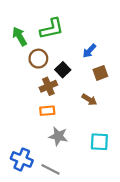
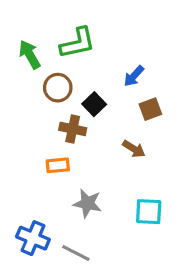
brown cross: (48, 86) -> (73, 129), turned 35
orange rectangle: (47, 111) -> (58, 165), moved

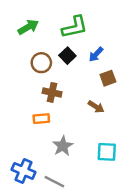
green L-shape: (78, 43) -> (75, 27), moved
green arrow: (30, 55) -> (28, 27), moved, turned 90
black square: (94, 104) -> (67, 56), moved
gray star: (88, 203) -> (63, 146), turned 30

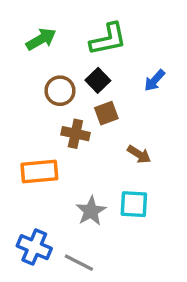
blue arrow: (96, 54) -> (154, 80), moved
brown square: (108, 78) -> (106, 113), moved
orange rectangle: (41, 119) -> (39, 171), moved, size x1.5
cyan square: (107, 152) -> (134, 204), moved

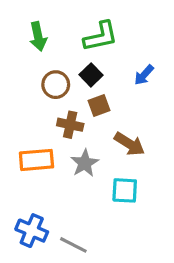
green arrow: (41, 39) -> (38, 36), turned 108
brown arrow: (139, 154) -> (130, 144), size x1.4
gray star: (91, 211) -> (85, 163), moved

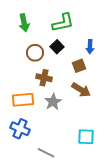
blue arrow: (144, 75) -> (90, 47), turned -40
brown square: (99, 105) -> (79, 66), moved
cyan square: (125, 190) -> (86, 137), moved
blue cross: (32, 231) -> (20, 129), moved

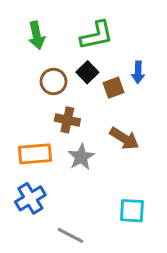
brown square: (79, 66) -> (114, 88), moved
blue cross: (20, 129) -> (30, 198), turned 36

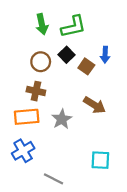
green arrow: (37, 35) -> (42, 24), moved
brown square: (114, 88) -> (86, 66), turned -35
brown cross: (67, 120) -> (36, 91), moved

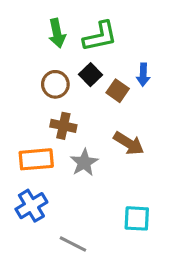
brown cross: (36, 91) -> (63, 126), moved

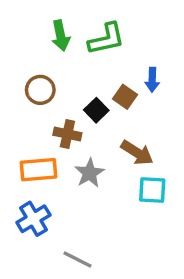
black square: (90, 75) -> (96, 110), moved
brown circle: (55, 84) -> (40, 90), moved
cyan square: (137, 218) -> (152, 190), moved

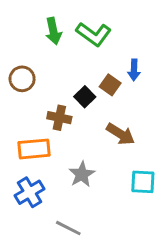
green L-shape: (106, 39) -> (94, 34), turned 48
brown circle: (40, 90) -> (22, 79), moved
gray star: (89, 173) -> (82, 174), moved
cyan square: (152, 190) -> (143, 182), moved

